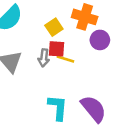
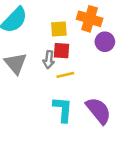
yellow square: (54, 27) -> (59, 29), turned 30
yellow line: (65, 59) -> (65, 75), moved, turned -30

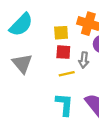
gray arrow: (49, 60) -> (84, 60), moved

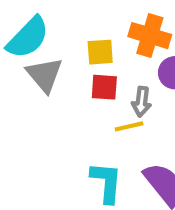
gray triangle: (22, 63) -> (44, 75), moved
yellow line: (67, 74) -> (129, 126), moved

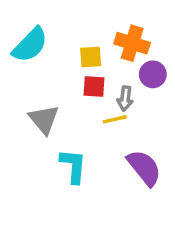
gray triangle: (44, 75) -> (44, 119), moved
cyan L-shape: (106, 182) -> (73, 166), moved

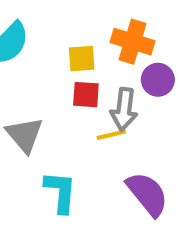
gray arrow: (125, 99) -> (124, 109), size x1.4

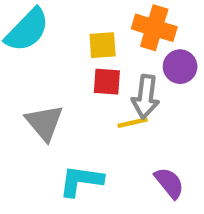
cyan L-shape: (61, 192) -> (81, 181), turned -87
purple semicircle: (147, 194) -> (169, 183), size x0.7

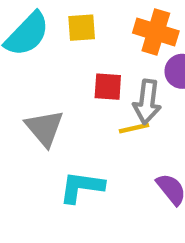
yellow square: (103, 45) -> (82, 28), moved

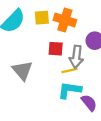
orange cross: (156, 32) -> (65, 20), moved
cyan L-shape: (82, 187) -> (69, 90), moved

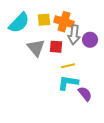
gray arrow: (76, 57) -> (74, 35), moved
gray triangle: (22, 71) -> (36, 48), moved

